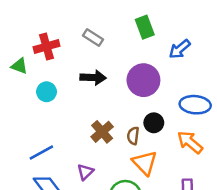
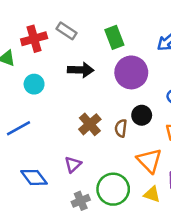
green rectangle: (145, 27) -> (114, 37), moved
gray rectangle: (93, 37) -> (66, 31), moved
blue line: (41, 153) -> (18, 128), moved
orange triangle: (145, 163) -> (149, 161), moved

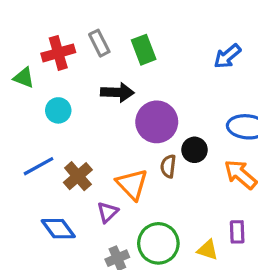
gray rectangle: (66, 31) -> (99, 43), turned 30
green rectangle: (114, 37) -> (144, 50), moved
purple circle: (131, 72) -> (157, 122), moved
brown cross: (90, 124) -> (78, 176), moved
orange triangle: (149, 161) -> (132, 184), moved

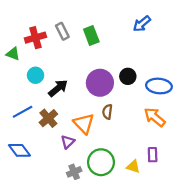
blue arrow: (227, 56) -> (142, 24), moved
black arrow: (117, 92) -> (58, 88), moved, turned -42
black circle: (195, 150) -> (128, 76), moved
blue diamond: (58, 229) -> (19, 150), moved

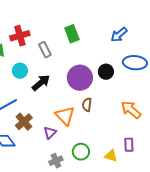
blue arrow: (142, 24) -> (119, 35), moved
gray rectangle: (62, 31) -> (45, 50), moved
blue ellipse: (159, 86) -> (135, 63), moved
brown cross: (48, 118) -> (24, 122), moved
green circle: (101, 162) -> (81, 152), size x0.7

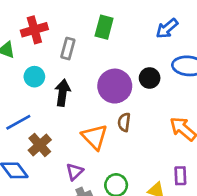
green rectangle: (72, 34) -> (104, 27), turned 36
gray rectangle: (45, 50) -> (68, 49), turned 42
black arrow: (41, 83) -> (63, 93), turned -42
purple triangle: (50, 133) -> (75, 172), moved

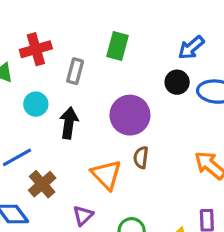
black circle: (150, 78) -> (177, 82), moved

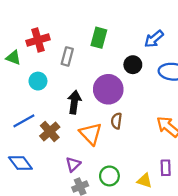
black circle: (177, 82) -> (133, 65), moved
black arrow: (69, 123) -> (74, 102), moved
brown cross: (42, 184) -> (50, 131), moved

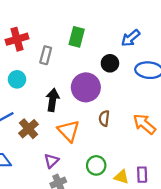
brown semicircle: (116, 121) -> (104, 118), moved
purple rectangle: (166, 168) -> (142, 175), moved
green circle: (109, 176) -> (96, 165), moved

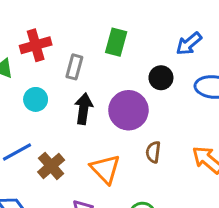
black arrow: (53, 100) -> (84, 109), moved

